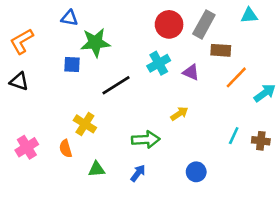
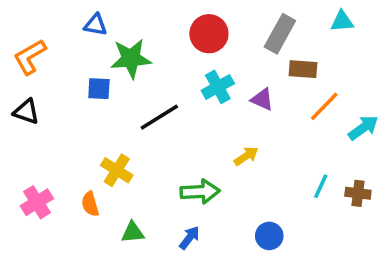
red circle: (169, 24) -> (209, 34), moved

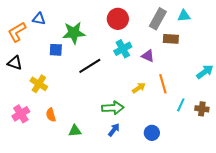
cyan triangle: (342, 21) -> (184, 16), moved
blue triangle: (95, 25) -> (39, 19), moved
orange line: (324, 106) -> (163, 84), moved, turned -60
yellow cross: (117, 170) -> (39, 84), moved
blue arrow: (189, 238) -> (114, 130), moved

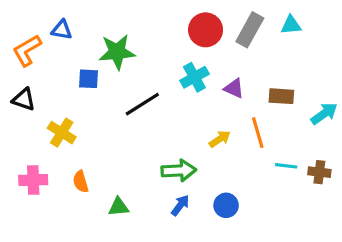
red circle: (118, 19) -> (206, 30), moved
brown rectangle: (171, 39) -> (281, 96), moved
cyan line: (181, 105) -> (286, 166), turned 72
pink cross: (21, 114) -> (33, 180), turned 30
blue circle: (152, 133) -> (226, 205), moved

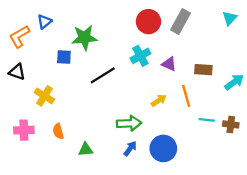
cyan triangle: (291, 25) -> (230, 18), moved, turned -42
blue triangle: (62, 30) -> (44, 22), turned -49
blue circle: (226, 205) -> (163, 148), size x1.5

